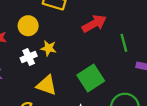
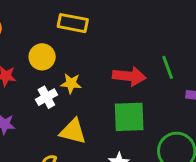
red arrow: (94, 24) -> (129, 76), moved, turned 40
green square: (91, 78) -> (129, 117), turned 36

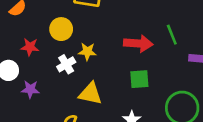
green square: (129, 117) -> (139, 79), size x0.7

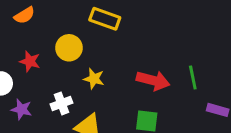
white cross: (66, 64) -> (61, 103), moved

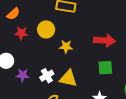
red star: (30, 61) -> (21, 33), moved
white cross: (61, 103) -> (47, 76), moved

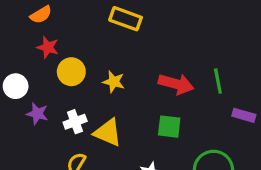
yellow circle: (46, 29) -> (71, 72), moved

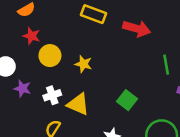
red arrow: (176, 84) -> (137, 29), moved
green square: (169, 127) -> (127, 100), turned 30

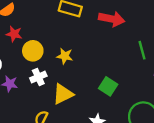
white cross: (52, 95) -> (38, 77), moved
yellow triangle: (78, 104) -> (63, 94), turned -45

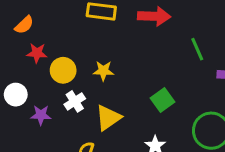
green square: (108, 86) -> (162, 100), turned 30

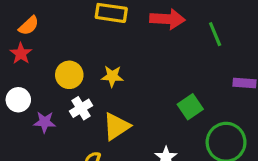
green line: (197, 49) -> (215, 34), moved
red star: (37, 53) -> (21, 53), moved, turned 30
green square: (162, 100) -> (190, 107), moved

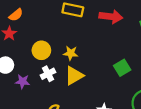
green square: (190, 107) -> (122, 68), moved
yellow triangle: (116, 126) -> (74, 76), moved

